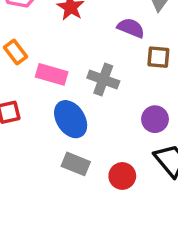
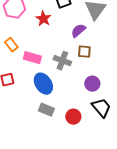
purple semicircle: (131, 28) -> (78, 31), turned -63
brown square: (158, 57) -> (84, 52), moved

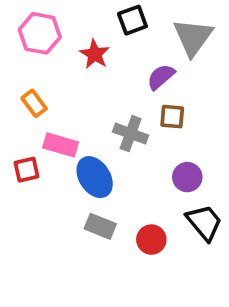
pink rectangle: (32, 58) -> (61, 145), moved

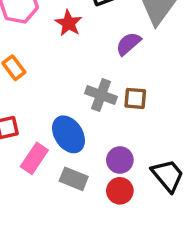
brown square: (172, 117) -> (135, 98), moved
pink rectangle: (61, 145) -> (34, 158), moved, turned -72
purple circle: (187, 177) -> (120, 160), moved

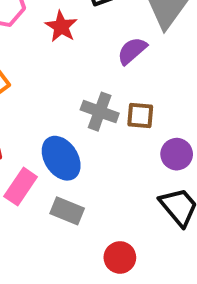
purple circle: (120, 160) -> (177, 154), moved
red circle: (120, 191) -> (120, 257), moved

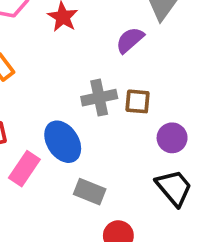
gray cross: (100, 112) -> (99, 98), turned -32
gray rectangle: (67, 211) -> (90, 192), moved

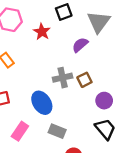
brown square: (138, 101) -> (84, 80), turned -32
pink rectangle: (24, 169) -> (20, 131), moved

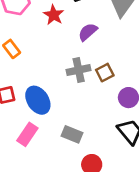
purple semicircle: (80, 45) -> (88, 32), moved
blue ellipse: (42, 103) -> (38, 100), moved

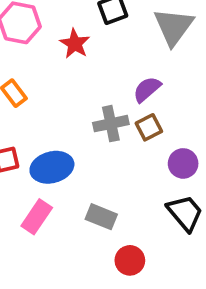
purple semicircle: (88, 32) -> (147, 89), moved
blue ellipse: (38, 100) -> (52, 167), turned -72

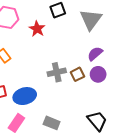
purple semicircle: (147, 89) -> (95, 54), moved
purple circle: (183, 163) -> (98, 74), moved

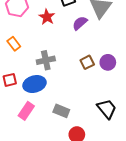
purple semicircle: (95, 54) -> (80, 23), moved
gray cross: (57, 72) -> (46, 60), moved

